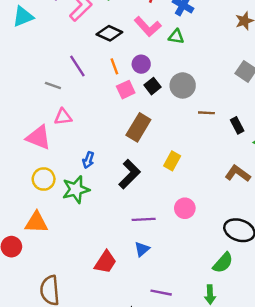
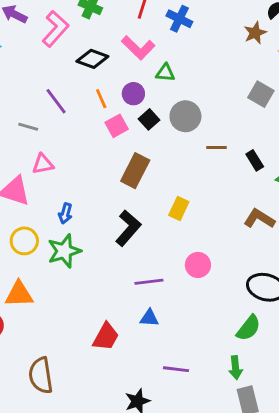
green triangle: (176, 37) -> (165, 73), moved
blue arrow: (88, 160) -> (65, 213), moved
blue triangle: (142, 249) -> (149, 318), turned 49

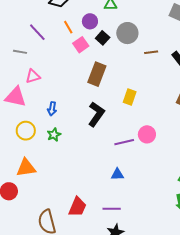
green star: (64, 251) -> (54, 135), size x0.6
purple line: (149, 282) -> (124, 142), moved
red trapezoid: (106, 337) -> (77, 207), moved
purple line: (176, 369) -> (112, 209), moved

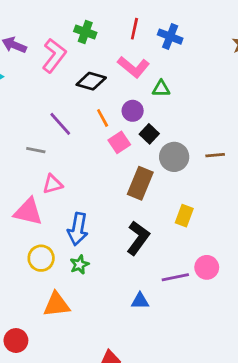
gray circle: (127, 33) -> (174, 157), moved
blue arrow: (52, 109) -> (78, 229), size x1.6
orange triangle: (26, 168) -> (57, 305), moved
blue triangle: (117, 174) -> (140, 301), moved

